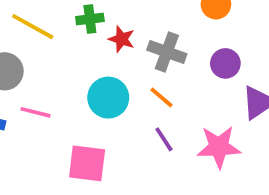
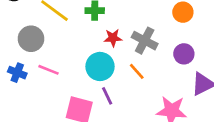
red star: (122, 39) -> (113, 38), moved, turned -30
purple line: (164, 139) -> (107, 96), moved

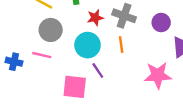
gray circle: (31, 39) -> (51, 30), moved
orange line: (137, 71) -> (121, 45), turned 42

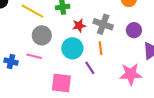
purple line: (98, 70) -> (90, 68), moved

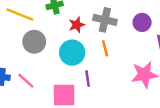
pink line: (34, 56) -> (26, 81), moved, turned 35
purple line: (90, 68) -> (88, 79), moved, turned 32

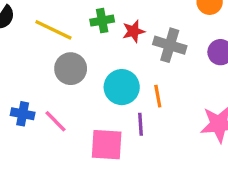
red star: (77, 25) -> (133, 31), moved
orange line: (105, 48) -> (158, 96), moved

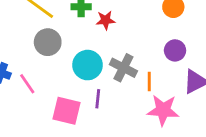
gray cross: (170, 45) -> (123, 68), moved
orange line: (158, 96) -> (149, 81), moved

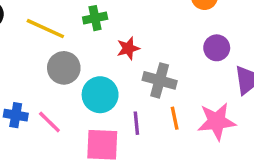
red star: (106, 20) -> (128, 48), moved
cyan circle: (88, 65) -> (100, 95), moved
orange line: (149, 81) -> (175, 118), moved

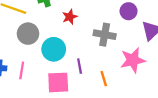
gray cross: (160, 80) -> (105, 35), moved
orange line: (175, 118) -> (104, 79), moved
pink line: (49, 122) -> (22, 70), turned 60

